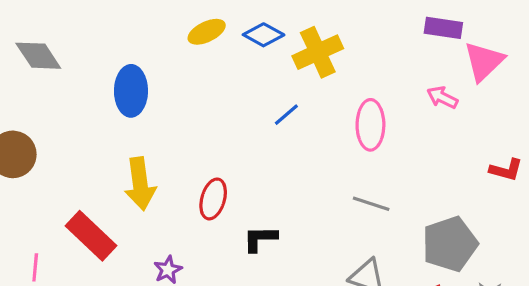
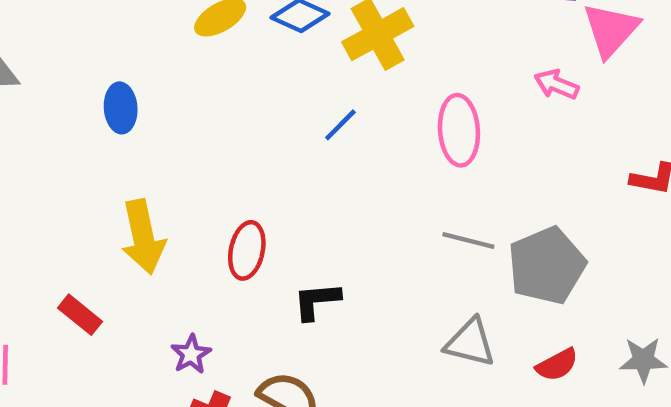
blue ellipse: (131, 91) -> (121, 108), size x0.7
red rectangle: (91, 236) -> (80, 315), size x0.6
gray pentagon: (450, 244) -> (547, 266), moved

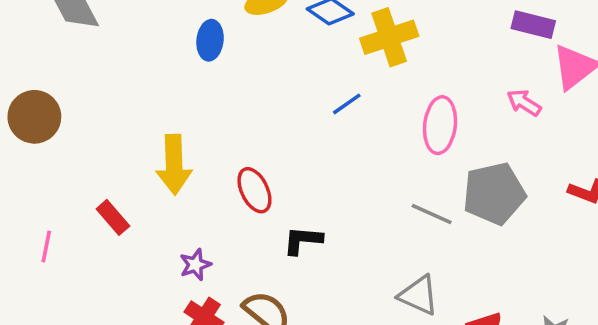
blue ellipse: (121, 108) -> (210, 40), moved
red ellipse: (247, 250) -> (254, 190), turned -48
gray pentagon: (547, 266) -> (494, 194), moved

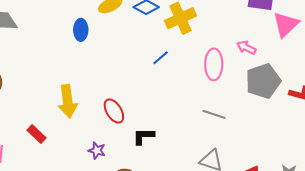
pink arrow: (524, 103) -> (246, 48), moved
gray pentagon: (494, 194) -> (263, 81), moved
purple star: (195, 265) -> (97, 150), moved, turned -30

